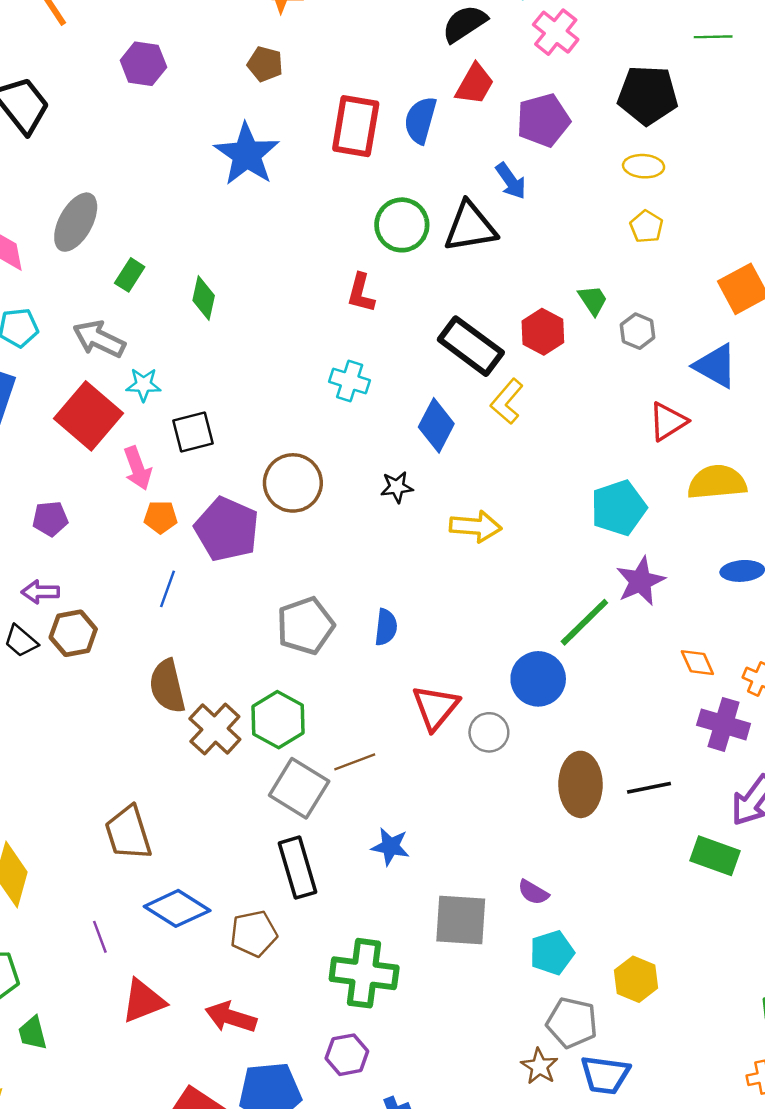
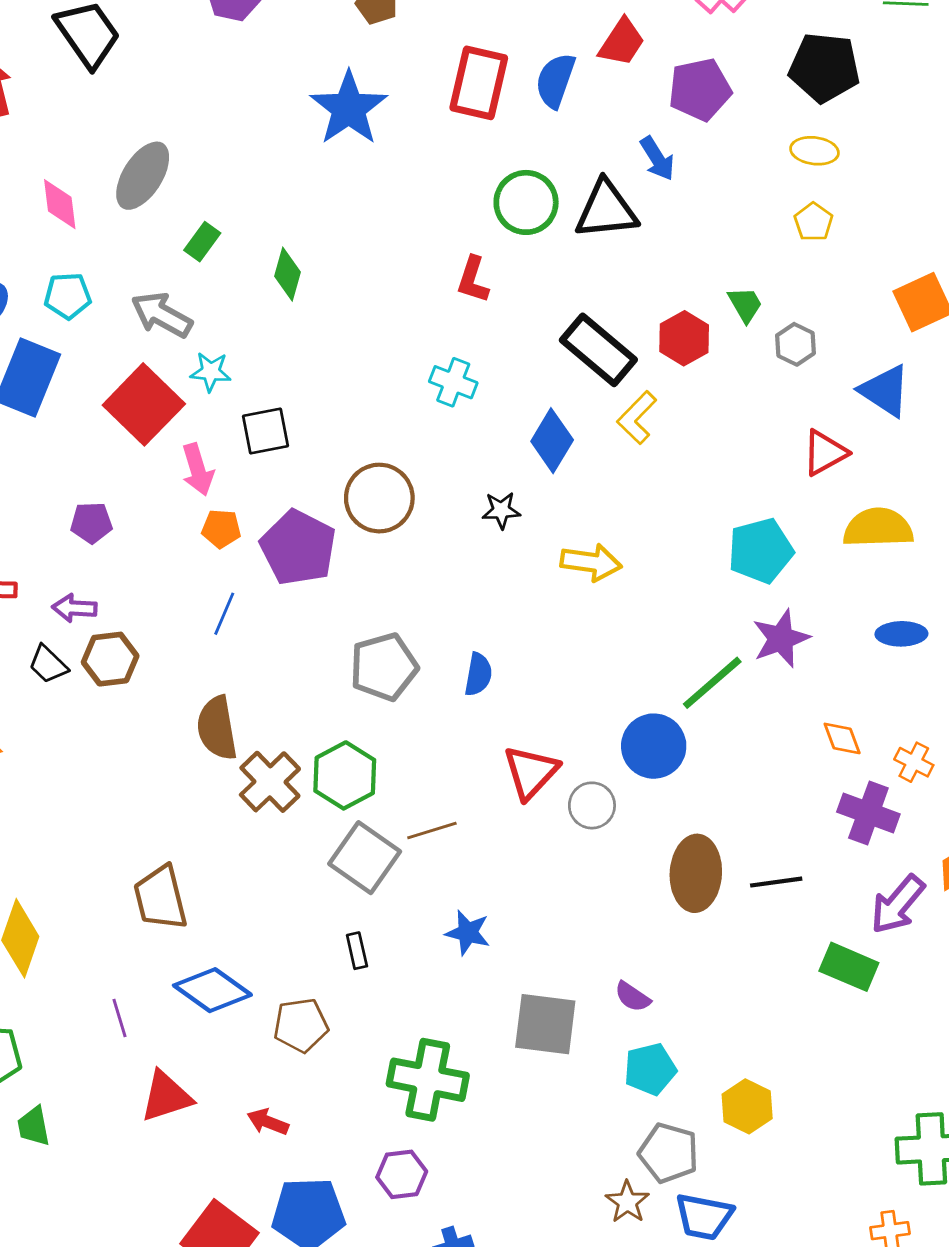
black rectangle: (297, 868) -> (357, 951), size x0.5
red arrow: (231, 1017) -> (268, 1122), size x0.7

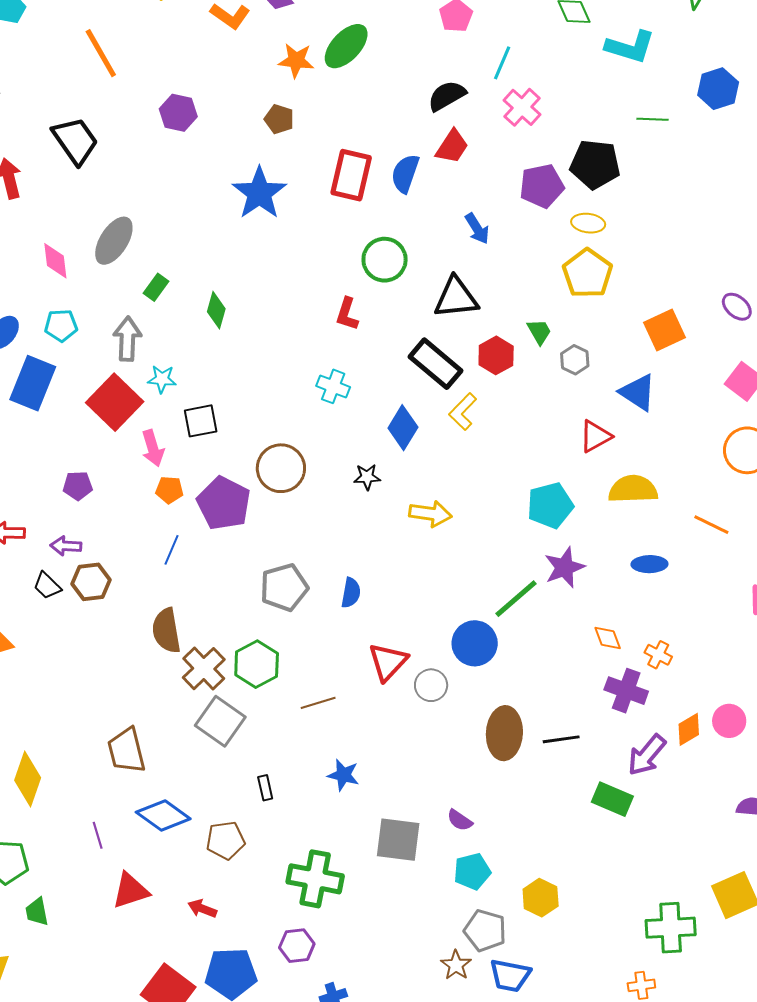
purple pentagon: (700, 89) -> (542, 186), moved
black triangle: (606, 210) -> (456, 298), moved
yellow pentagon: (813, 222) -> (587, 273), size x1.8
gray arrow: (162, 315) -> (127, 339), turned 63
gray square: (365, 858) -> (220, 721), moved

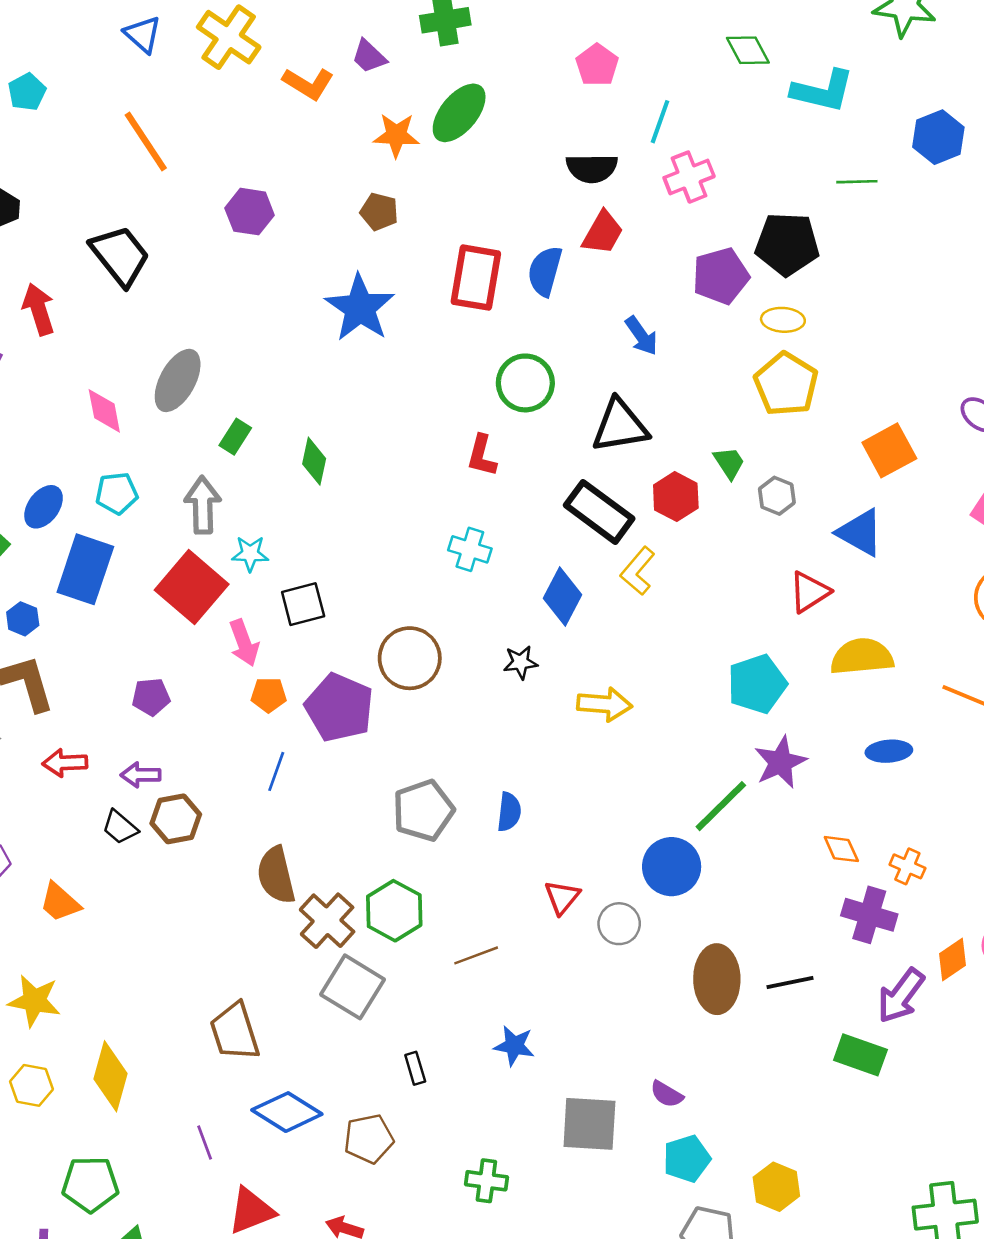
black semicircle: (447, 96) -> (592, 168), turned -147
pink cross: (522, 107) -> (689, 177), turned 30
red triangle: (388, 662) -> (562, 897), size x0.7
green cross: (315, 879) -> (486, 1181), size x0.6

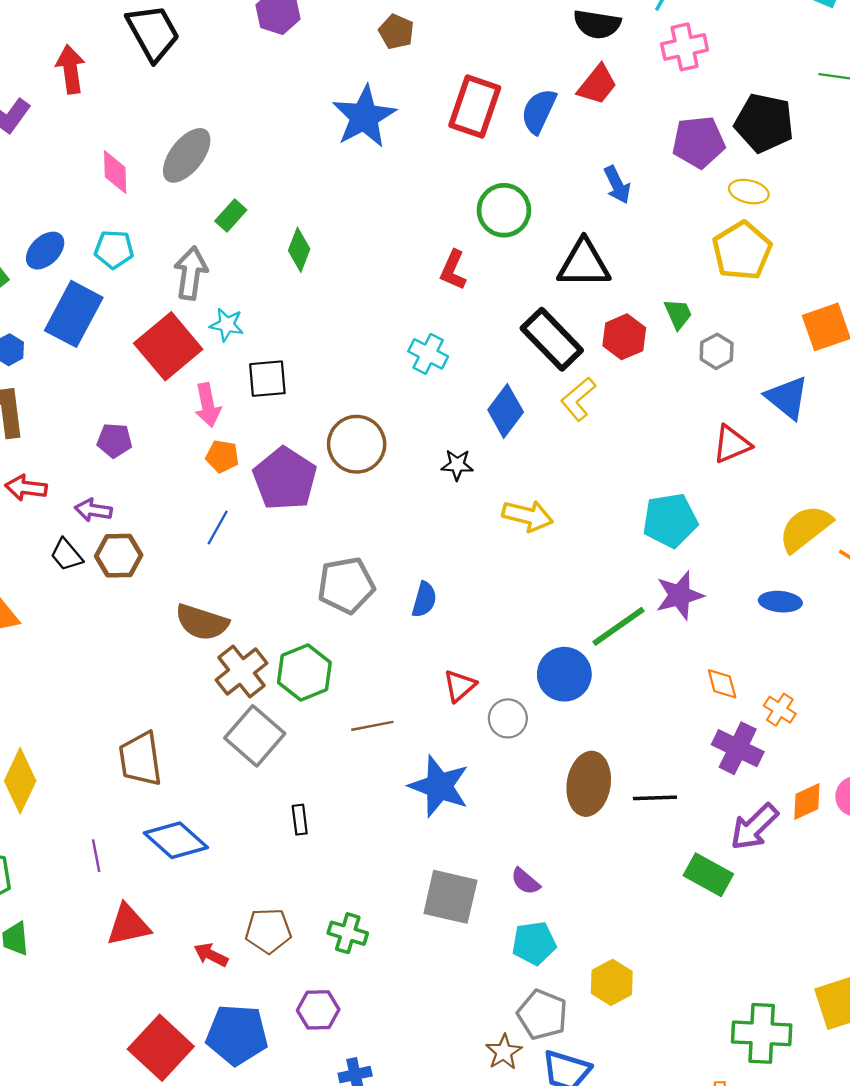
yellow semicircle: (862, 657) -> (805, 528), moved, turned -42
brown semicircle: (276, 875) -> (202, 622), turned -68
blue star: (514, 1046) -> (439, 786), moved, size x1.6
brown pentagon: (369, 1139) -> (268, 931), moved

